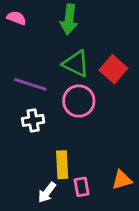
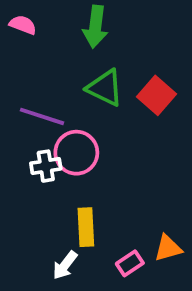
pink circle: (79, 101) -> (76, 153), moved
pink rectangle: (82, 187) -> (130, 263), moved, turned 66

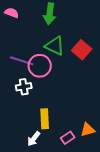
pink circle: (76, 153) -> (40, 66), moved

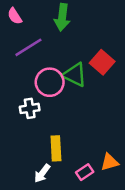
pink semicircle: (12, 13) -> (15, 16), turned -144
green triangle: (55, 46) -> (75, 75), moved
purple line: (22, 61) -> (28, 47), moved, turned -50

